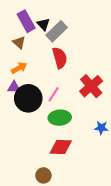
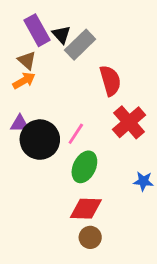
red semicircle: (60, 58) -> (110, 81), moved
orange arrow: (19, 68) -> (24, 81), moved
green ellipse: (60, 118) -> (84, 167), turned -60
brown circle: (43, 175) -> (90, 237), moved

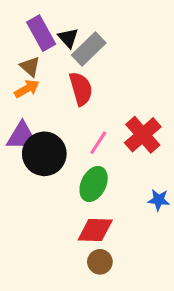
red semicircle: (110, 81) -> (81, 89), moved
purple triangle: (20, 124) -> (22, 136), size x1.5
pink line: (76, 134) -> (98, 143), moved

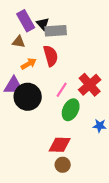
gray rectangle: (89, 49) -> (56, 31), turned 40
brown triangle: (30, 66) -> (19, 42), turned -32
orange arrow: (27, 89) -> (29, 64), moved
green ellipse: (94, 184) -> (71, 110), moved

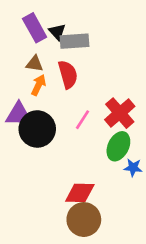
brown triangle: (19, 42) -> (35, 64), moved
orange arrow: (29, 64) -> (39, 85), turned -35
green ellipse: (71, 110) -> (118, 146), moved
brown circle: (63, 165) -> (84, 220), size x1.6

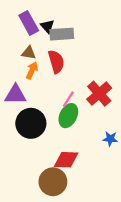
black circle: (37, 129) -> (31, 123), moved
green ellipse: (118, 146) -> (68, 116), moved
brown circle: (84, 220) -> (53, 182), moved

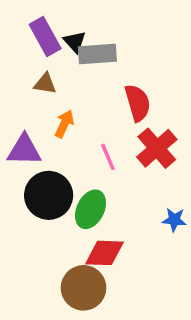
red semicircle: (56, 62) -> (138, 103), moved
orange arrow: (32, 70) -> (64, 124), moved
pink line: (68, 99) -> (108, 157), turned -56
green ellipse: (68, 116) -> (90, 209), moved

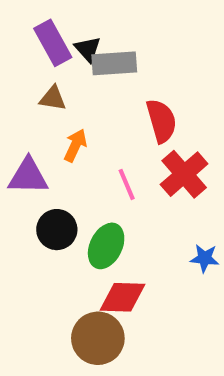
black circle: (49, 195) -> (57, 230), size x0.7

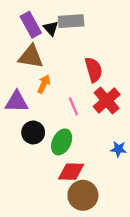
gray rectangle: (114, 63) -> (71, 21), moved
brown triangle: (53, 98) -> (31, 57), size x1.6
brown circle: (98, 338) -> (83, 195), moved

